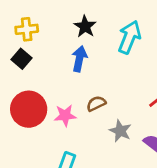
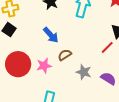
blue arrow: (79, 59) -> (51, 35), moved, turned 132

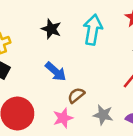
pink star: (44, 66) -> (63, 118), moved

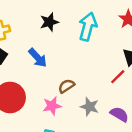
black star: (51, 29) -> (49, 22), turned 30
blue arrow: (56, 72) -> (38, 58), moved

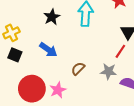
pink star: (52, 106) -> (58, 90), moved
gray star: (90, 107) -> (108, 71), moved

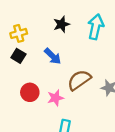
brown semicircle: (78, 69) -> (79, 80), size x1.6
red circle: (32, 89) -> (30, 92), size x0.7

